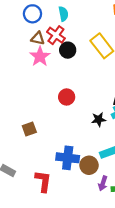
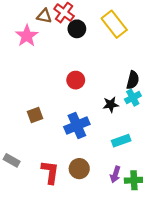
pink star: (40, 56) -> (27, 36), moved
blue cross: (68, 158) -> (77, 125), moved, turned -30
brown circle: (89, 165) -> (79, 169), moved

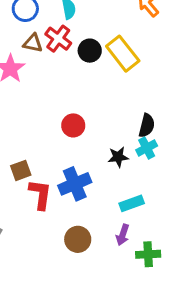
black circle: (77, 29) -> (90, 51), moved
red L-shape: (50, 172) -> (40, 194), moved
purple arrow: (115, 174) -> (123, 235), moved

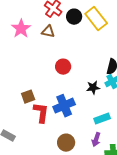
brown triangle: (33, 43) -> (48, 32), moved

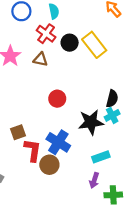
black star: (93, 88) -> (91, 122), size x1.6
blue cross: (64, 106) -> (58, 142), turned -35
brown circle: (66, 143) -> (49, 165), moved

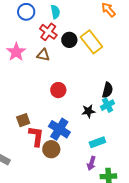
black star: (91, 122) -> (88, 111), size x0.6

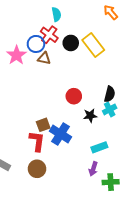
blue circle: (26, 12) -> (36, 44), moved
red circle: (58, 90) -> (74, 96), moved
brown square: (23, 120) -> (43, 125), moved
brown circle: (51, 149) -> (37, 169), moved

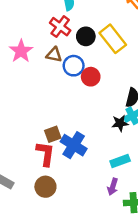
blue circle: (36, 44) -> (74, 66), moved
red circle: (74, 96) -> (91, 77), moved
black star: (90, 116) -> (120, 123), moved

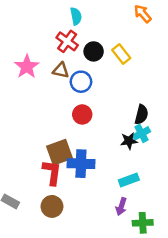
yellow rectangle: (113, 39) -> (121, 54), size x0.7
red circle: (91, 77) -> (82, 114), moved
brown square: (53, 134) -> (60, 152), size x1.5
blue cross: (74, 145) -> (81, 164), turned -30

